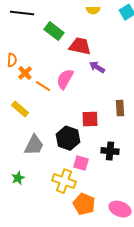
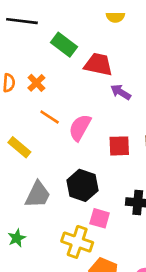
orange cross: (25, 73) -> (36, 83), moved
pink semicircle: (65, 79) -> (80, 128), moved
red square: (90, 119) -> (119, 146), moved

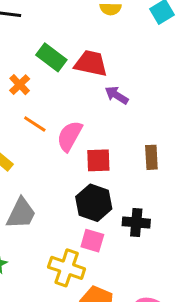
green rectangle: (64, 45) -> (51, 57), moved
red square: (119, 146) -> (98, 160), moved
black hexagon: (82, 185) -> (94, 203), moved

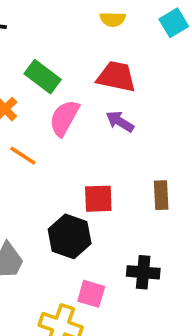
red trapezoid: (91, 63) -> (116, 77), moved
pink semicircle: (70, 136) -> (64, 118), moved
black hexagon: (94, 203) -> (70, 236), moved

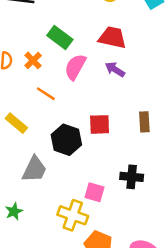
black hexagon: (70, 236) -> (66, 140), moved

